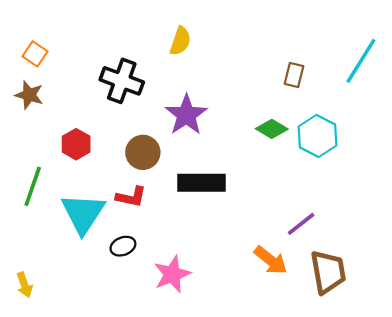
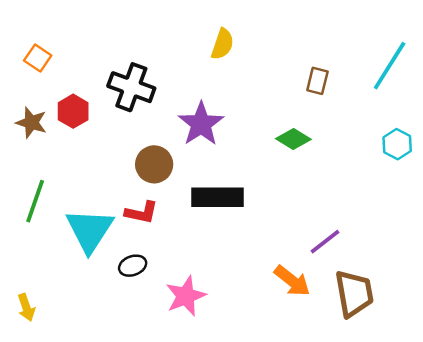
yellow semicircle: (180, 41) -> (222, 44), moved
brown star: (29, 95) -> (31, 123), moved
cyan hexagon: (318, 136) -> (397, 144), moved, size x0.7
red hexagon: (76, 144) -> (73, 111), moved

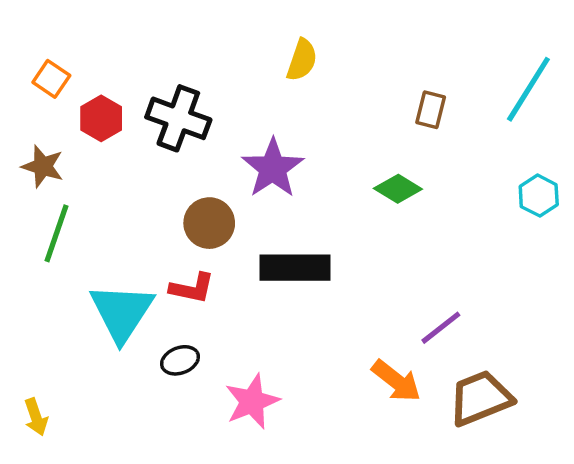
red hexagon: (73, 111) -> (101, 118), moved
green line: (35, 201) -> (56, 233), moved
brown trapezoid: (354, 293) -> (480, 398), turned -102

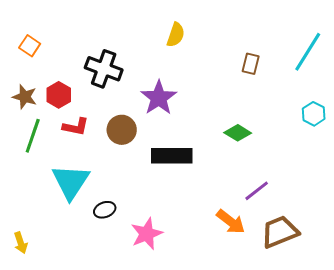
red hexagon: (101, 118) -> (59, 95), moved
green diamond: (398, 189) -> (238, 133), moved
red L-shape: (192, 288) -> (76, 127), moved

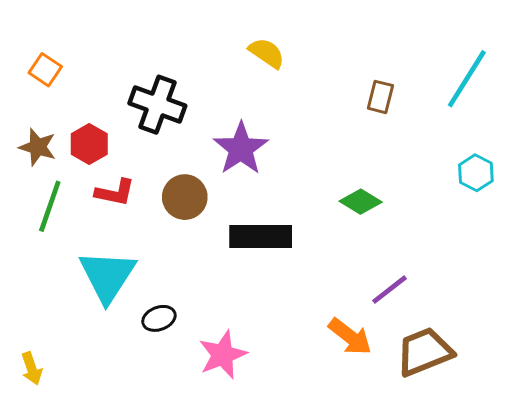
yellow semicircle: (176, 35) -> (267, 53), turned -75

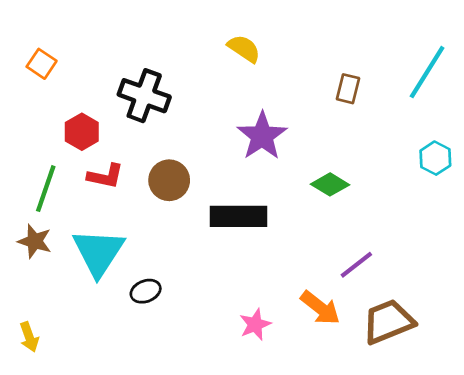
brown star: (38, 147) -> (35, 241), moved
purple star: (241, 149) -> (262, 136), moved
pink star: (223, 355) -> (255, 324), moved, size x0.7

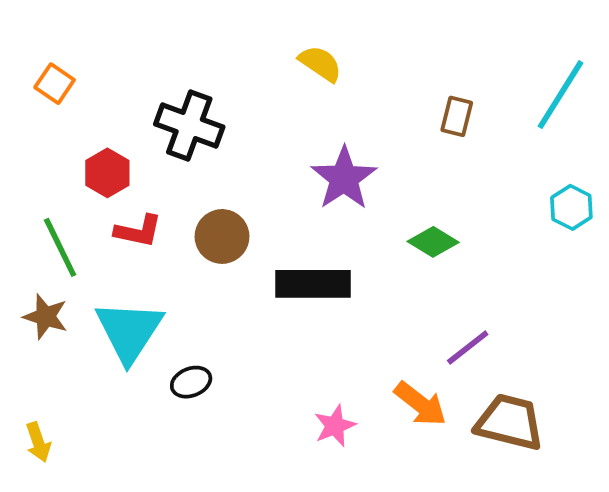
green line: (46, 189) -> (60, 247), turned -45
brown trapezoid: (388, 322) -> (510, 422), turned 36

